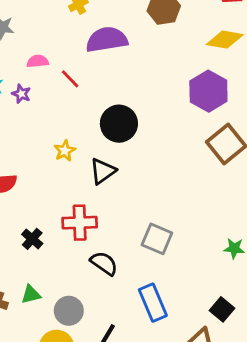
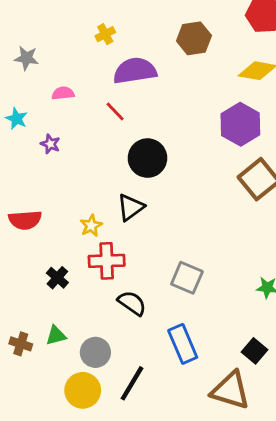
red line: (70, 79) -> (115, 112), moved
purple star: (21, 94) -> (50, 144), moved
yellow star: (65, 151) -> (91, 226), moved

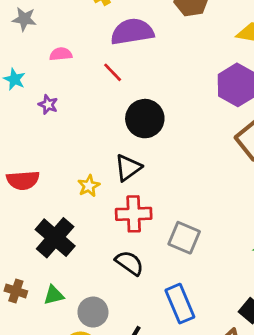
red cross: (107, 261) -> (134, 214), moved
black cross: (57, 278) -> (55, 238), size x1.8
brown cross: (21, 344) -> (16, 291), moved

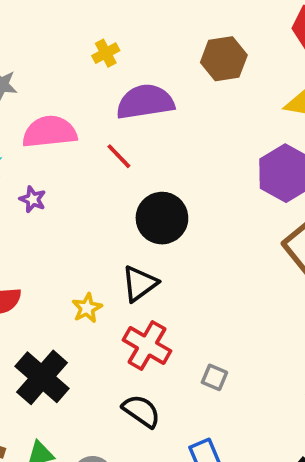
pink semicircle: (61, 54) -> (50, 132), size x1.8
red cross: (134, 214) -> (147, 345), turned 32
gray square: (184, 238) -> (214, 377), size x0.6

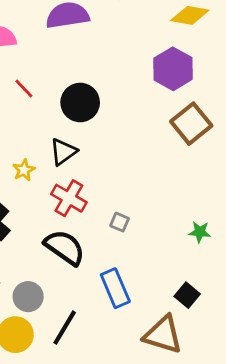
red line: (119, 156) -> (24, 88), moved
black semicircle: (141, 411) -> (65, 247), size x1.4

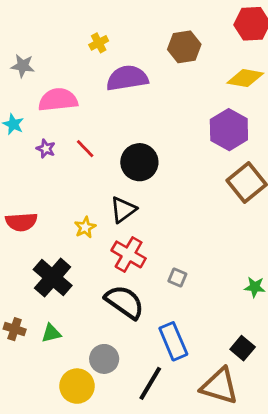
gray circle: (28, 297) -> (104, 359), moved
black line: (65, 328) -> (150, 383), moved

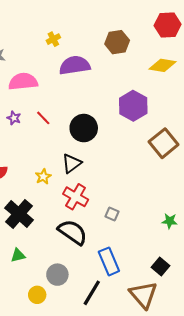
purple hexagon: (229, 130) -> (133, 106), moved
yellow circle: (77, 386) -> (37, 295), size x0.7
brown triangle: (219, 386) -> (143, 295), turned 32

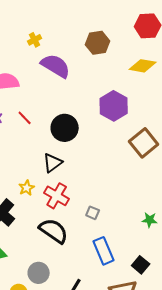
purple semicircle: (75, 65) -> (56, 66), turned 40
yellow star: (43, 177) -> (27, 188), moved
blue rectangle: (109, 261) -> (104, 251), moved

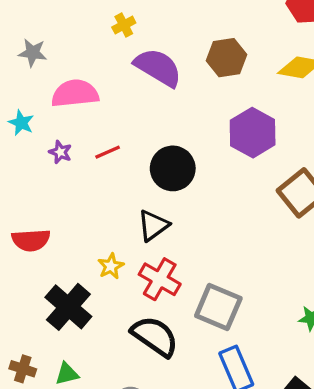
brown hexagon: (98, 43) -> (226, 58), moved
red line: (25, 118) -> (108, 152), turned -70
gray square: (93, 213) -> (218, 307), size x2.0

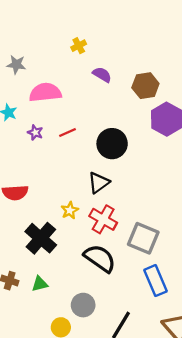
brown hexagon: (226, 58) -> (145, 86), moved
purple semicircle: (158, 67) -> (102, 75), size x0.6

